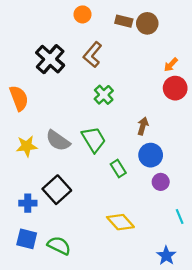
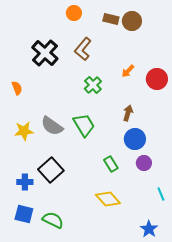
orange arrow: (171, 65) -> (128, 71), moved
orange semicircle: (19, 98) -> (17, 88), size x0.6
green rectangle: (118, 168) -> (111, 164), moved

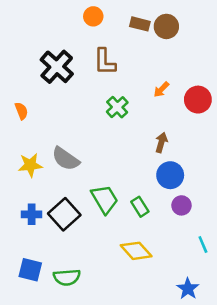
brown L-shape: (83, 49) -> (105, 62), turned -40
green trapezoid: (84, 125) -> (105, 199), moved
blue cross: (25, 182) -> (32, 214), moved
green semicircle: (53, 220) -> (67, 277), turned 150

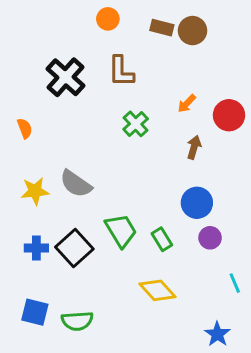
brown arrow: (161, 142) -> (194, 147), moved

